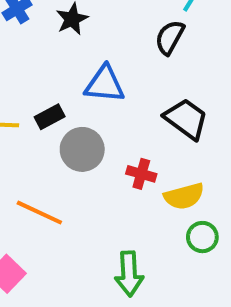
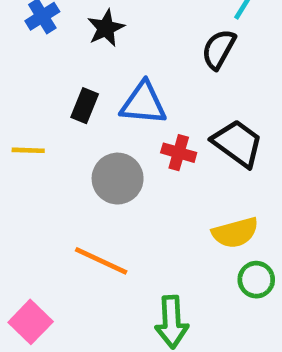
black rectangle: (50, 117) -> (85, 106), moved, turned -40
red cross: (141, 174) -> (179, 153), moved
orange line: (39, 213) -> (101, 261), moved

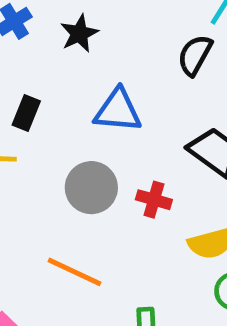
black rectangle: (85, 106) -> (26, 113), moved
red cross: (179, 153) -> (154, 200), moved

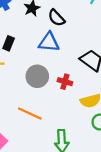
black semicircle: (195, 55) -> (56, 18), moved, turned -72

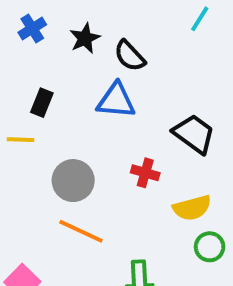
gray circle: (37, 76) -> (73, 181), moved

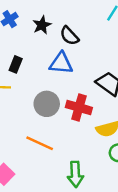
red cross: (145, 173) -> (79, 107), size x1.5
gray circle: (73, 181) -> (47, 104), moved

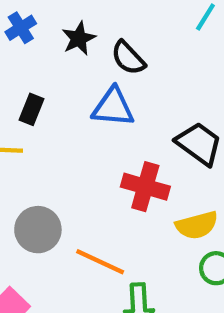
gray circle: (47, 104) -> (38, 230), moved
orange line: (40, 143) -> (100, 262), moved

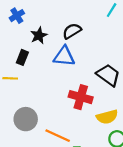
black star: (79, 38) -> (39, 35), moved
black semicircle: (128, 58) -> (72, 31), turned 102

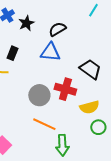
black star: (39, 35) -> (26, 23), moved
gray circle: (26, 119) -> (39, 95), moved

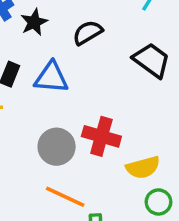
blue triangle: (50, 52) -> (51, 78), moved
black trapezoid: (90, 69) -> (152, 60), moved

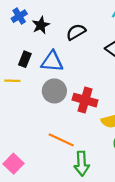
gray circle: (57, 147) -> (54, 91), moved

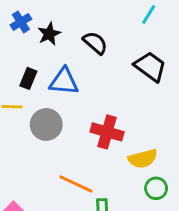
black semicircle: (76, 32) -> (95, 43), turned 72
gray circle: (54, 91) -> (46, 124), moved

